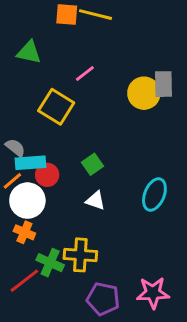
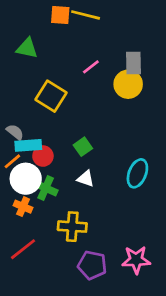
pink line: (85, 73) -> (91, 67), moved
gray rectangle: (164, 84) -> (133, 63), moved
green cross: (50, 263) -> (46, 188), moved

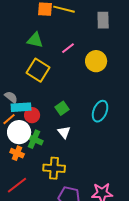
green triangle: (27, 48) -> (35, 40), moved
gray rectangle: (133, 63) -> (103, 20), moved
cyan ellipse: (137, 173) -> (100, 111), moved
white triangle: (86, 179) -> (64, 132), turned 32

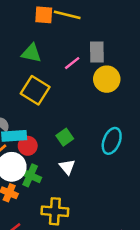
gray rectangle: (103, 20) -> (97, 52), moved

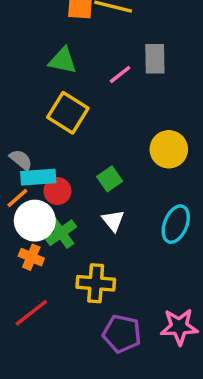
yellow circle: (107, 79) -> (169, 149), moved
cyan ellipse: (112, 141) -> (176, 224), moved
green cross: (30, 175) -> (61, 233), turned 30

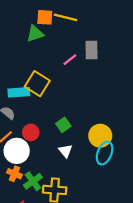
green triangle: (63, 61) -> (35, 34), moved, turned -30
yellow circle: (169, 149) -> (100, 136), moved
cyan rectangle: (38, 177) -> (19, 92), moved
green cross: (61, 233) -> (33, 181), moved

